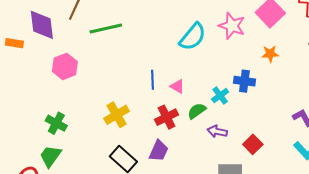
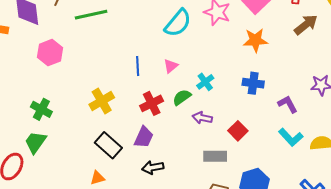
orange star: (270, 54) -> (255, 40), size x1.4
blue cross: (244, 81) -> (253, 83), moved
pink triangle: (177, 86) -> (171, 66), moved, turned 49

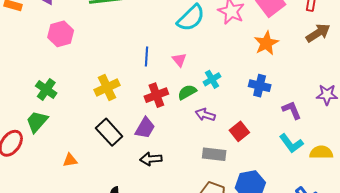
orange star: (255, 40) -> (266, 43), turned -30
pink triangle: (171, 66) -> (179, 60), turned -35
orange triangle: (98, 178) -> (70, 160), moved

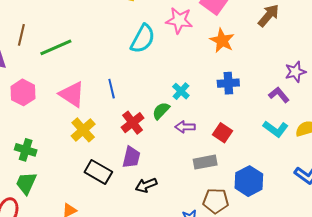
pink triangle: (179, 60) -> (72, 94), moved, size x1.8
purple L-shape: (292, 110) -> (279, 95), moved

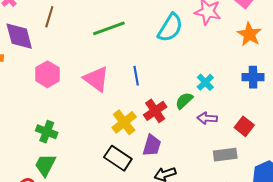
green line: (56, 47) -> (109, 28), moved
yellow cross: (83, 130) -> (124, 122), moved

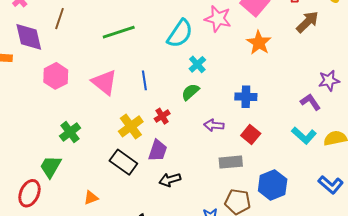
blue cross: (253, 77) -> (246, 97), moved
cyan cross: (205, 82) -> (197, 64), moved
green semicircle: (184, 101) -> (190, 92), moved
red cross: (155, 111) -> (162, 116), size x0.7
green cross: (47, 132) -> (70, 132), moved, turned 30

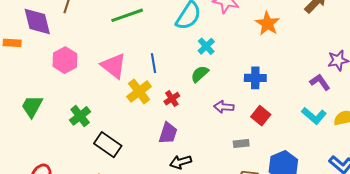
yellow cross: (131, 126) -> (139, 92), moved
black rectangle: (123, 162) -> (108, 145), moved
gray rectangle: (231, 162) -> (241, 143), size x0.7
green trapezoid: (51, 167) -> (32, 106), moved

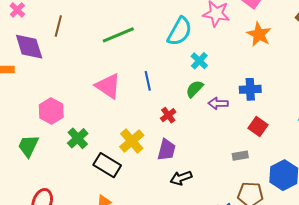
pink hexagon: (65, 60) -> (51, 111), moved
yellow cross: (139, 92) -> (132, 141), moved
green trapezoid: (32, 106) -> (28, 146), moved
purple arrow: (224, 107) -> (218, 103), moved

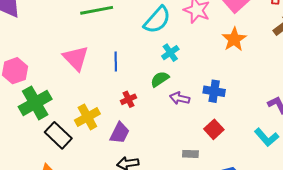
green cross: (78, 138) -> (35, 103), size x1.5

